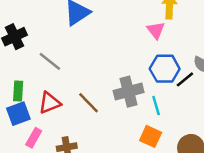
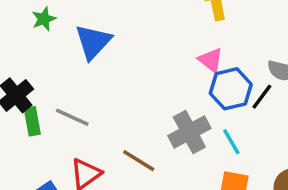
pink triangle: (156, 30) -> (211, 60), moved
green rectangle: (18, 91) -> (32, 121), moved

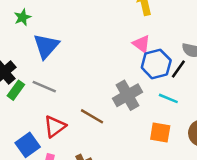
blue triangle: (93, 42) -> (46, 46), moved
green rectangle: (32, 121) -> (16, 90), turned 48
cyan line: (231, 142) -> (168, 98), moved, turned -36

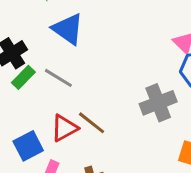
blue triangle: (46, 46) -> (68, 29), turned -44
brown line: (92, 116) -> (92, 123), moved

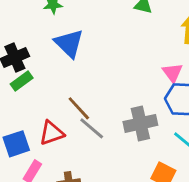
gray line: (58, 78) -> (92, 128), moved
brown line: (92, 123) -> (79, 108), moved

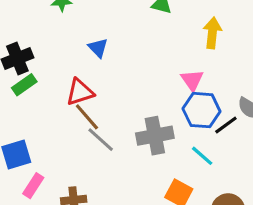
blue triangle: (69, 43) -> (98, 48), moved, size x0.6
red triangle: (52, 133) -> (80, 92), moved

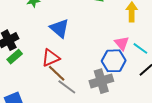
blue triangle: (98, 48) -> (60, 28), size x1.5
blue hexagon: (202, 110) -> (114, 61), moved
cyan line: (202, 156) -> (140, 48), moved

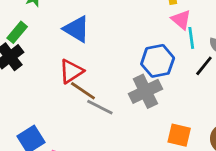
pink triangle: (122, 43) -> (181, 20), moved
cyan line: (140, 48) -> (191, 38), turned 56
green rectangle: (15, 57) -> (17, 32), moved

